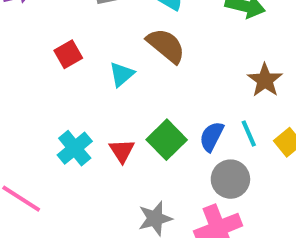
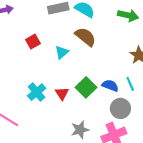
blue semicircle: (212, 136) -> (110, 86), turned 84

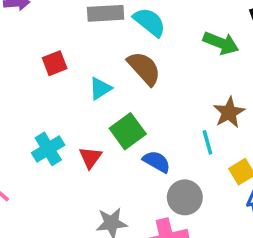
cyan line: (130, 84) -> (207, 142), moved
blue semicircle: (110, 86) -> (157, 162), moved
green square: (86, 87) -> (128, 131), moved

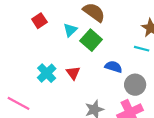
green square: (128, 131) -> (91, 40), moved
cyan line: (207, 142) -> (142, 49), turned -48

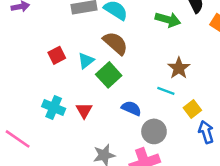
red square: (39, 21) -> (57, 55), moved
cyan cross: (47, 73) -> (54, 107), turned -30

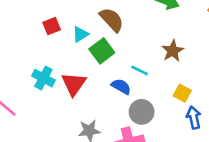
cyan line: (166, 91) -> (140, 70), moved
yellow square: (192, 109) -> (182, 93), turned -30
red triangle: (84, 110) -> (74, 84), size x1.5

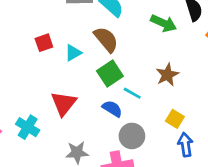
green square: (102, 51) -> (110, 73), moved
cyan cross: (43, 78) -> (28, 127), moved

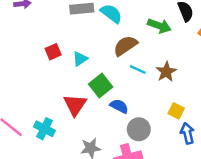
brown semicircle: (106, 39) -> (125, 46), moved, turned -80
green square: (110, 73) -> (101, 86), moved
cyan line: (132, 93) -> (138, 69), moved

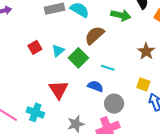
cyan line: (138, 69) -> (108, 68), moved
brown star: (166, 72) -> (146, 51), moved
green square: (101, 86) -> (78, 58), moved

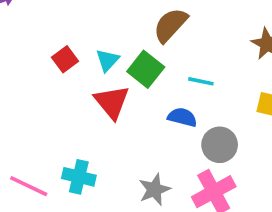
red triangle: (58, 90) -> (112, 102), moved

